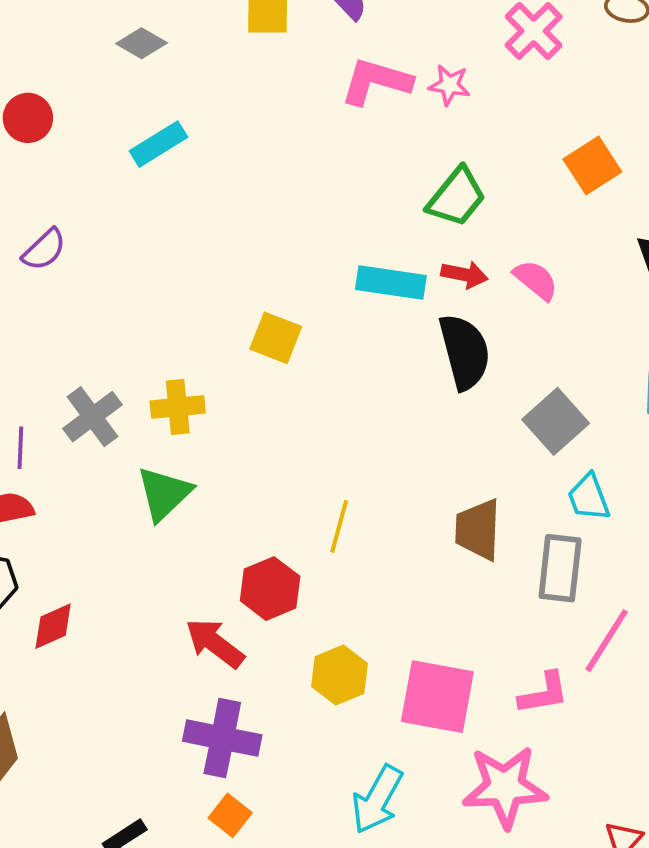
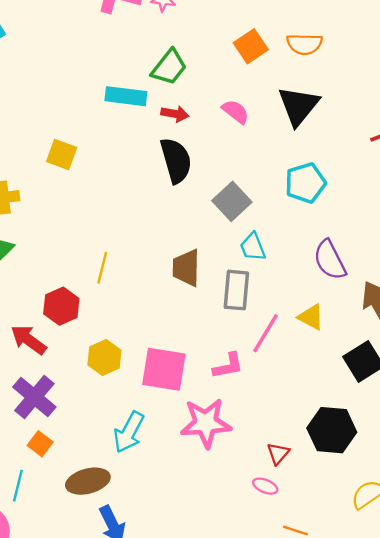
pink semicircle: (536, 280) -> (236, 112), moved
cyan rectangle: (391, 283) -> (126, 96), moved
purple cross: (222, 738) -> (34, 397), turned 30

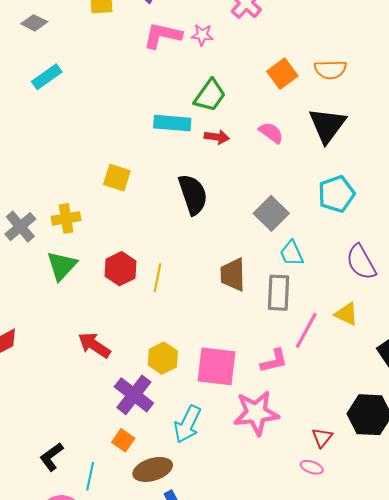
black semicircle: (176, 160) -> (193, 195), moved
red hexagon: (61, 306) -> (120, 269), moved
purple cross: (34, 397) -> (134, 395), moved
orange square: (40, 444) -> (123, 440), moved

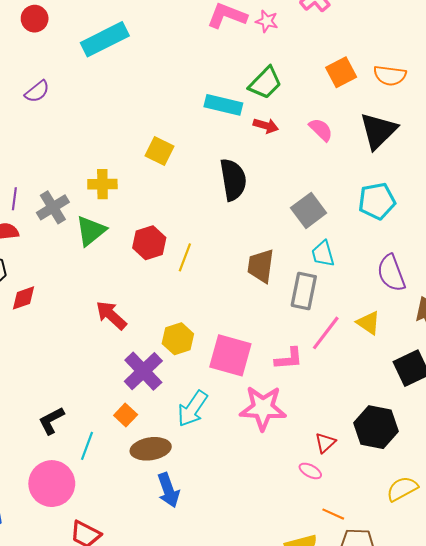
cyan rectangle: (47, 77) -> (105, 39), size x1.5
gray cross: (20, 227) -> (53, 207), moved

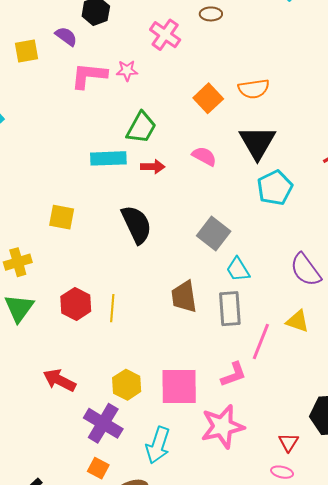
cyan pentagon: (377, 201) -> (275, 188), moved

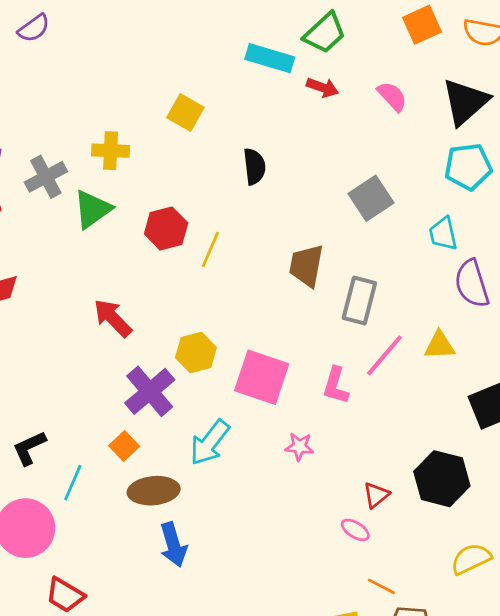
black semicircle: (137, 224) -> (254, 166), moved, size x0.7
cyan trapezoid: (238, 269) -> (443, 234), moved
yellow triangle: (297, 321) -> (440, 345), turned -40
pink L-shape: (233, 375) -> (336, 386), turned 108
pink star: (222, 426) -> (299, 447), size x0.5

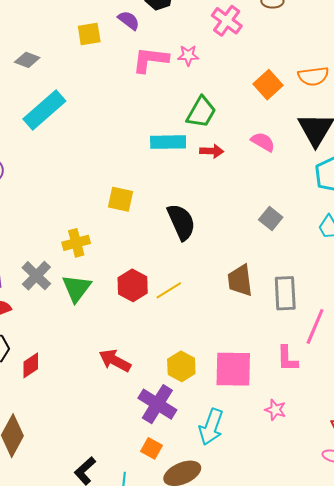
black semicircle: (254, 166) -> (181, 222), size x1.4
gray square: (371, 198) -> (271, 219), size x0.7
yellow line: (210, 250) -> (169, 290), turned 52
pink star: (299, 447) -> (275, 410), turned 30

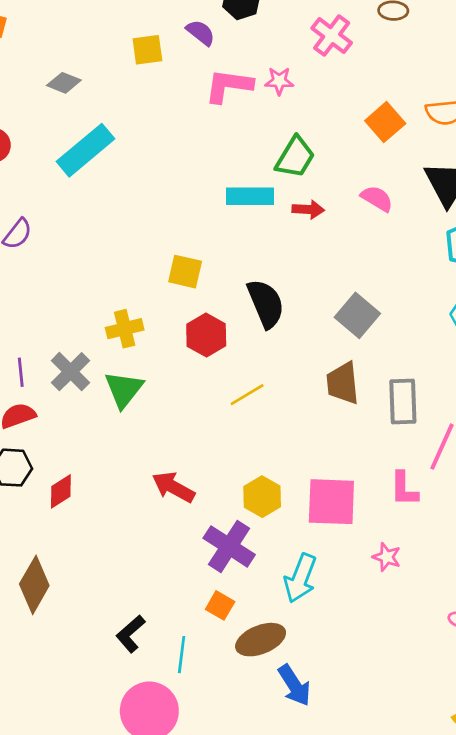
gray square: (271, 219) -> (357, 315), moved, size x1.4
red hexagon: (133, 285) -> (206, 335), moved

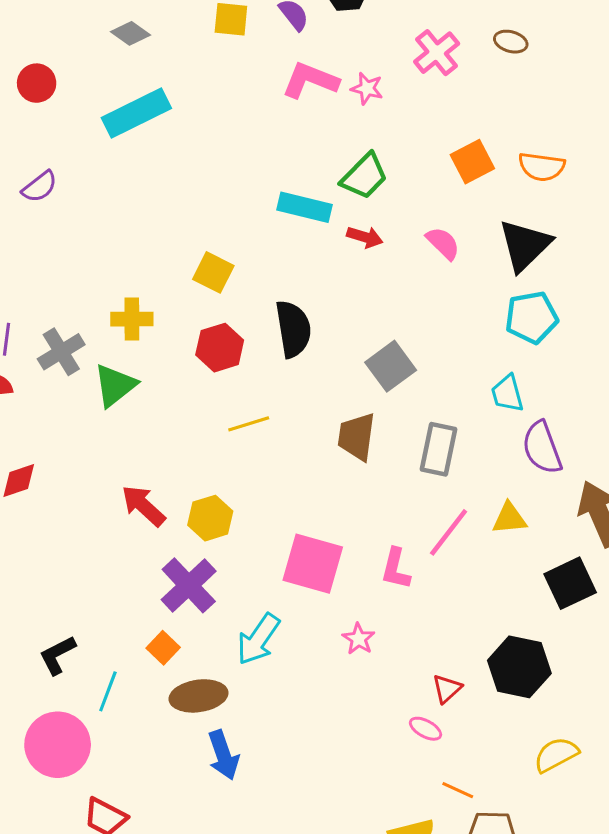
gray rectangle: (403, 401) -> (439, 449), moved
yellow hexagon: (262, 497) -> (210, 518), moved

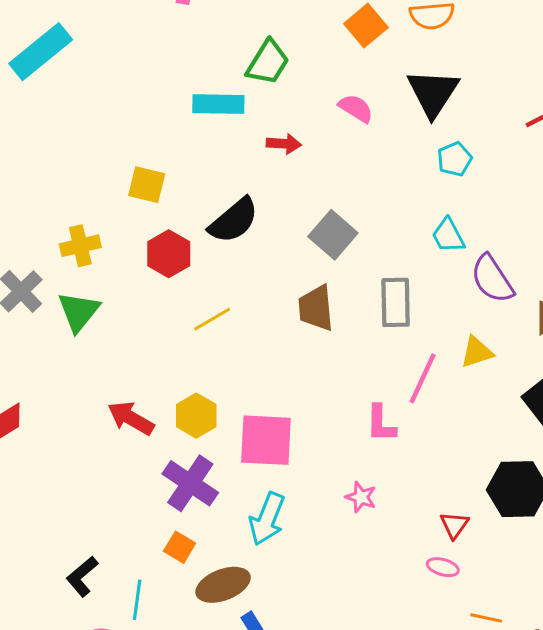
red arrow: (365, 237) -> (284, 144), moved
cyan pentagon: (532, 317) -> (455, 159), size x0.7
black semicircle: (293, 329) -> (234, 221), turned 72
pink square: (313, 564) -> (266, 440), moved

